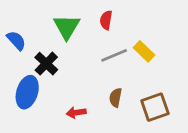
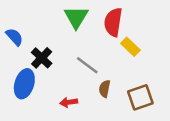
red semicircle: (106, 20) -> (113, 22), moved, size x1.6
green triangle: (67, 27) -> (76, 17), moved
gray line: (114, 55) -> (87, 65), moved, turned 60

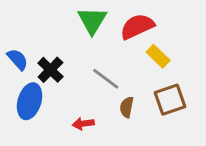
red semicircle: (113, 22) -> (137, 26), turned 56
blue semicircle: (14, 37) -> (18, 59), moved
brown square: (140, 97) -> (170, 100), moved

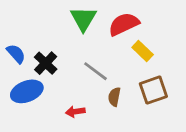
blue ellipse: (30, 101) -> (27, 91), turned 52

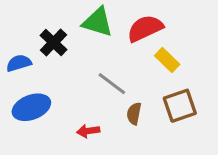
green triangle: (83, 19) -> (98, 22), turned -44
blue semicircle: (16, 54) -> (19, 63), turned -65
black cross: (46, 63) -> (53, 43), moved

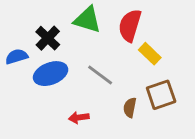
red semicircle: (145, 28) -> (130, 25), turned -48
blue ellipse: (31, 107) -> (51, 74), moved
brown semicircle: (134, 114) -> (130, 108), moved

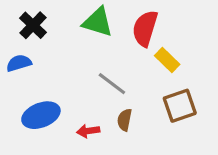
black cross: (48, 38) -> (33, 25), moved
blue ellipse: (51, 74) -> (41, 115), moved
brown semicircle: (130, 108) -> (125, 120), moved

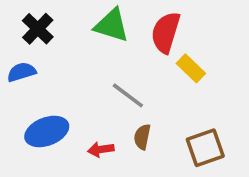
brown square: (180, 106) -> (205, 148), moved

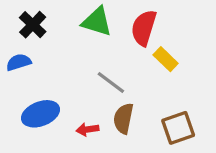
brown semicircle: (142, 137) -> (123, 118), size x1.4

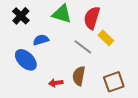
blue semicircle: (19, 62) -> (41, 40), moved
gray line: (111, 83) -> (83, 47), moved
blue ellipse: (41, 114) -> (26, 60), moved, turned 65

